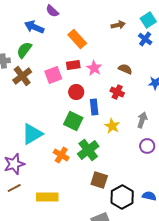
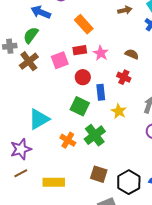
brown square: (99, 180) -> (99, 174), moved

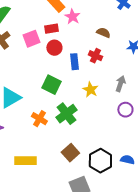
pink star: (101, 53) -> (72, 17), moved
red circle: (83, 77) -> (54, 48), moved
blue rectangle: (101, 92) -> (74, 62), moved
brown square: (99, 174) -> (70, 153), turned 30

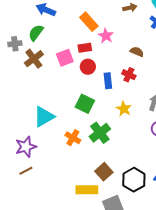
yellow rectangle: (25, 161) -> (87, 190), moved

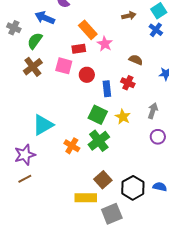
gray cross: (15, 44) -> (14, 28), moved, turned 32
red rectangle: (85, 48) -> (79, 49), moved
pink square: (65, 58) -> (64, 66), turned 36
green square: (85, 104) -> (98, 115), moved

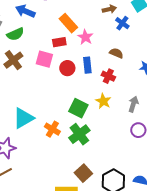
blue cross: (156, 30) -> (122, 23), moved
green semicircle: (35, 41) -> (15, 34), turned -150
blue rectangle: (107, 89) -> (87, 65), moved
yellow star: (123, 117) -> (103, 101), moved
orange cross: (72, 146) -> (52, 129), moved

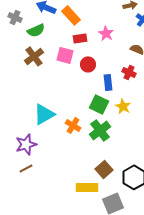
orange rectangle: (68, 23) -> (71, 15), moved
blue rectangle: (87, 65) -> (108, 82), moved
yellow star: (103, 101) -> (123, 106), moved

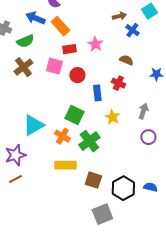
green square: (99, 104) -> (74, 115), moved
brown square: (104, 169) -> (93, 180), turned -30
yellow rectangle: (87, 187) -> (65, 165), moved

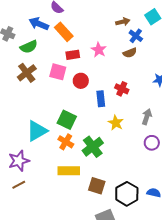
brown semicircle: (126, 60) -> (130, 53), moved, turned 136
green square: (74, 115) -> (67, 120), moved

